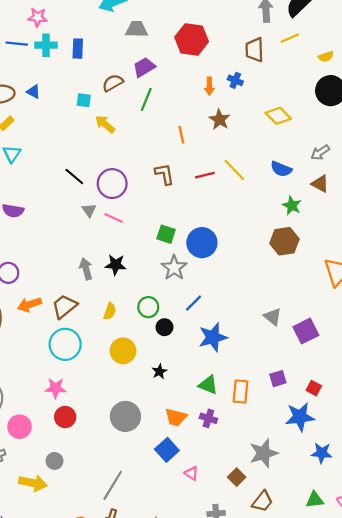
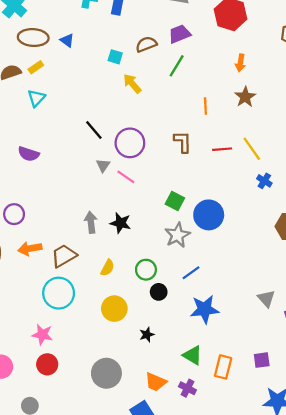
blue cross: (235, 80) -> (264, 181), moved

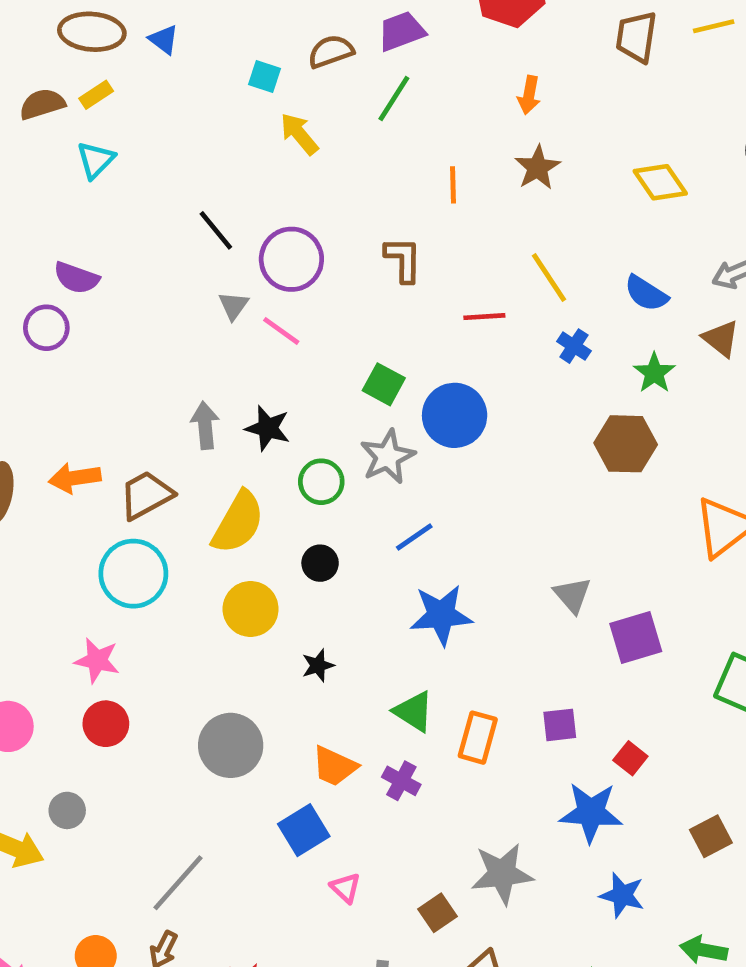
red line: (222, 149) -> (484, 317), moved
purple circle: (14, 214) -> (46, 328), moved
yellow semicircle: (108, 268) -> (238, 522), size x1.8
green circle: (146, 270) -> (321, 482), moved
black circle: (159, 292) -> (320, 563), moved

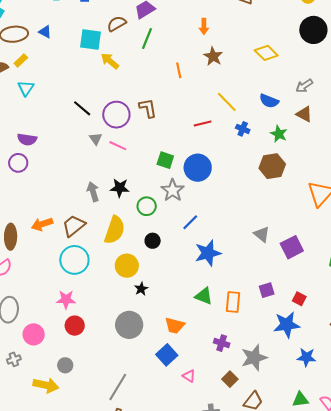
cyan square: (264, 77) -> (91, 39), size x1.6
brown L-shape: (403, 259) -> (148, 108), moved
black star: (318, 665) -> (141, 289), moved
purple cross: (401, 781) -> (222, 343), moved

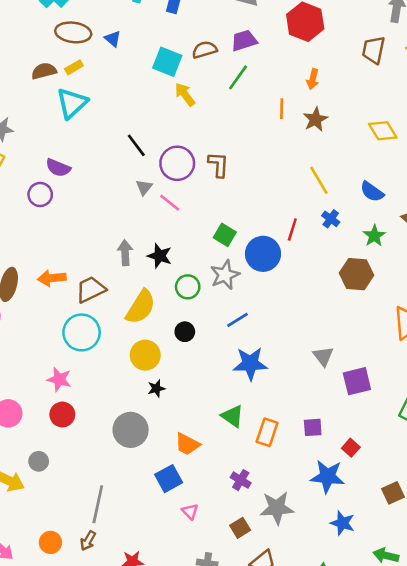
orange line: (179, 70) -> (282, 109), moved
cyan triangle: (26, 88) -> (72, 103), size x1.5
red line: (203, 124) -> (292, 229), moved, turned -72
gray line: (118, 387) -> (98, 504), turned -32

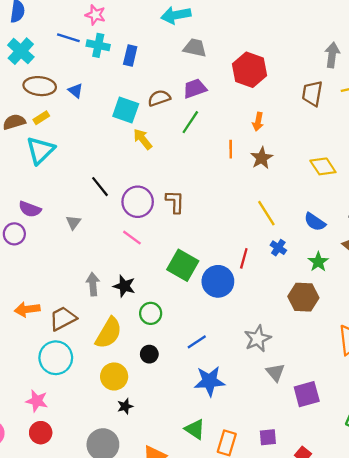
gray triangle: (144, 187) -> (73, 222), moved
green square: (225, 235) -> (183, 265), size x1.5
gray star: (225, 275) -> (258, 339), moved

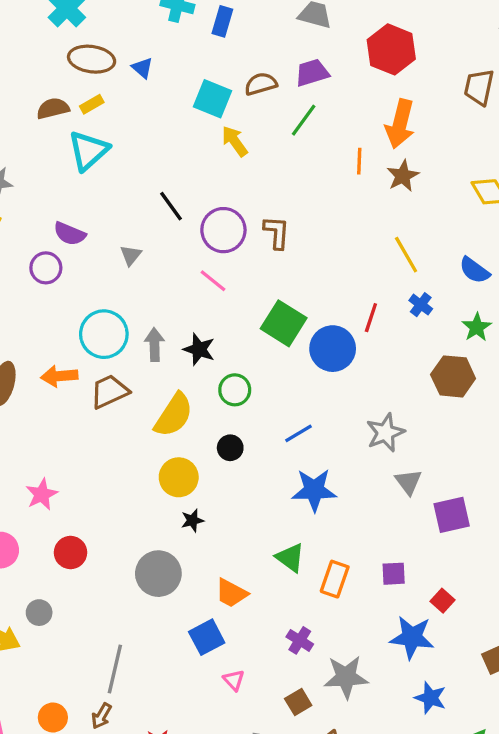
orange arrow: (258, 122) -> (400, 124), size x1.8
cyan circle: (56, 358) -> (104, 334), moved
pink star: (37, 401) -> (42, 494), moved, turned 30

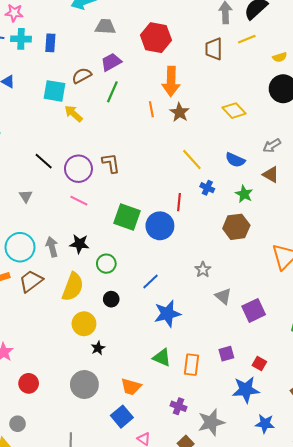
gray star: (385, 433) -> (203, 270), size x0.7

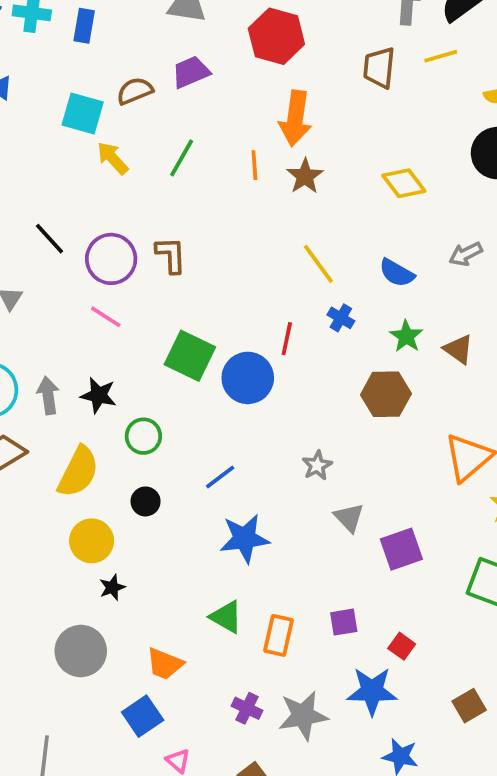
green line: (112, 92) -> (182, 158), moved
brown triangle: (271, 175) -> (459, 349), moved
gray star: (211, 422) -> (303, 716), moved

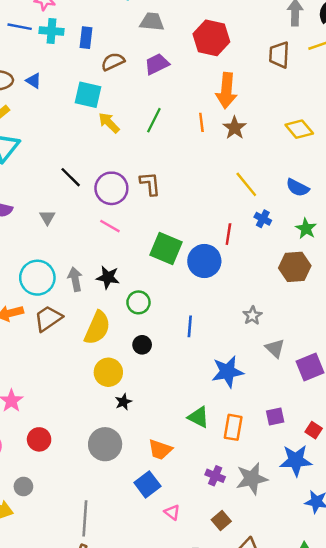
brown semicircle: (135, 91) -> (113, 62), moved
blue line: (220, 477) -> (190, 326), turned -45
blue star: (245, 538) -> (228, 372), moved

